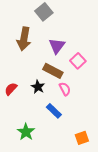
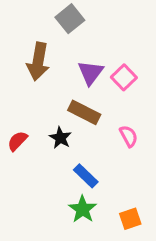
pink square: (78, 61) -> (124, 77), moved
pink semicircle: (65, 89) -> (129, 136), moved
green star: (26, 132) -> (83, 209), moved

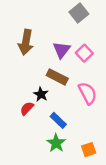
gray square: (70, 19) -> (79, 13), moved
pink semicircle: (129, 136) -> (88, 93), size x1.5
red semicircle: (17, 141) -> (27, 108), moved

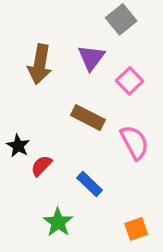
purple triangle: (62, 50) -> (91, 58), moved
black star: (41, 94) -> (18, 146), moved
green star: (56, 143) -> (58, 222), moved

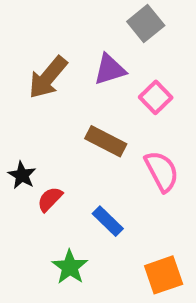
purple triangle: (91, 58) -> (110, 69), turned 36
brown arrow: (40, 64) -> (48, 77), turned 30
orange square: (136, 229) -> (164, 275), size x1.4

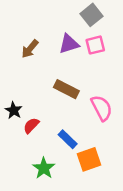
brown arrow: (48, 77) -> (30, 49), size x0.7
pink square: (156, 97) -> (95, 45), moved, turned 30
orange square: (164, 275) -> (89, 159), moved

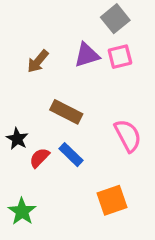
brown rectangle: (66, 89) -> (66, 112), moved
blue rectangle: (68, 139) -> (71, 155), moved
green star: (44, 168) -> (22, 211), moved

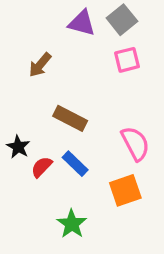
purple triangle: (87, 55) -> (82, 23), moved, turned 32
orange square: (112, 200) -> (125, 190), moved
green star: (22, 211) -> (72, 224), moved

